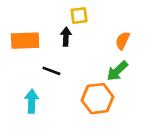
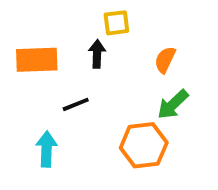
orange semicircle: (123, 41) -> (165, 60), moved
black line: (51, 71) -> (76, 104), turned -42

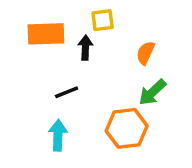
orange rectangle: (37, 60) -> (46, 34), moved
cyan arrow: (47, 149) -> (58, 135), moved

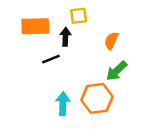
black line: (67, 92) -> (51, 59), moved
cyan arrow: (58, 135) -> (63, 104), moved

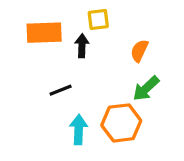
black line: (51, 59) -> (61, 90), moved

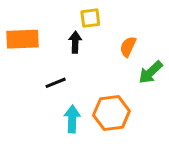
orange rectangle: (44, 33) -> (22, 39), moved
green arrow: (146, 88) -> (151, 72), moved

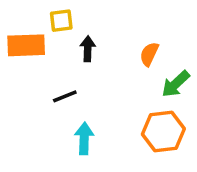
yellow square: (90, 18) -> (61, 21), moved
orange hexagon: (111, 113) -> (163, 131), moved

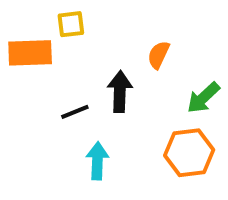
black arrow: (88, 49) -> (120, 92), moved, size x1.4
orange semicircle: (149, 54) -> (159, 55), moved

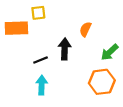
cyan arrow: (97, 161) -> (42, 85), moved

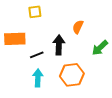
orange rectangle: (16, 28) -> (15, 39), moved
orange hexagon: (102, 82) -> (72, 75), moved

